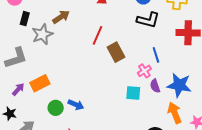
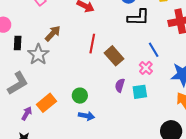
purple semicircle: (155, 86) -> (120, 85), moved, turned 48
green circle: (56, 108) -> (80, 96), moved

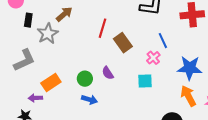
purple semicircle: (120, 85) -> (108, 73), moved, turned -56
purple arrow: (27, 113) -> (35, 98), moved, turned -128

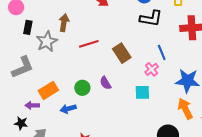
brown arrow: (64, 14) -> (64, 23), turned -42
red line: (103, 28) -> (89, 44), moved, turned 54
blue arrow: (89, 100) -> (68, 109), moved, turned 147

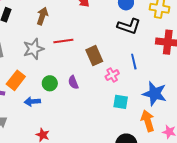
gray star: (47, 41) -> (33, 49), moved
pink cross: (152, 69) -> (112, 75), moved
orange rectangle: (48, 90) -> (16, 80), turned -30
cyan square: (142, 92) -> (121, 102), moved

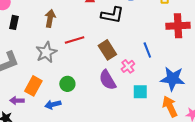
black L-shape: (129, 26) -> (112, 15), moved
purple semicircle: (73, 82) -> (108, 80), moved, size x1.5

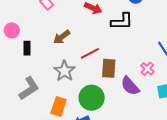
brown arrow: (50, 18) -> (62, 37), turned -126
brown rectangle: (107, 50) -> (109, 68), moved, turned 48
green circle: (67, 84) -> (92, 98), size x1.6

